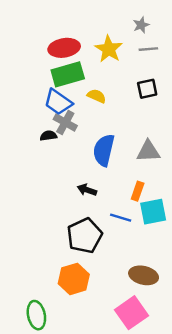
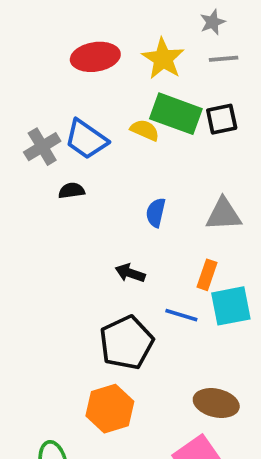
green rectangle: (68, 74) -> (176, 114), moved, turned 36
gray cross: (65, 122) -> (42, 147), moved, turned 30
blue semicircle: (104, 150) -> (156, 213), size x0.6

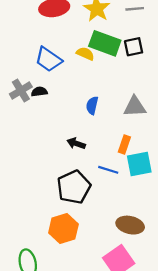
gray cross: (42, 147) -> (21, 90), moved

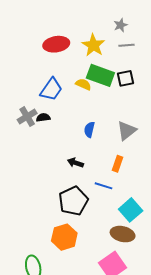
blue trapezoid: (48, 59) -> (51, 89), turned -90
gray triangle: (135, 107) -> (127, 131), turned -35
cyan square: (139, 164) -> (131, 210), moved, turned -30

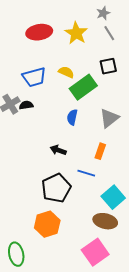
gray line: (127, 45) -> (109, 33), turned 63
green rectangle: (100, 75) -> (83, 87), moved, turned -56
blue trapezoid: (51, 89) -> (34, 77), turned 40

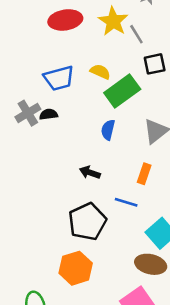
gray line: (109, 33) -> (136, 34), moved

